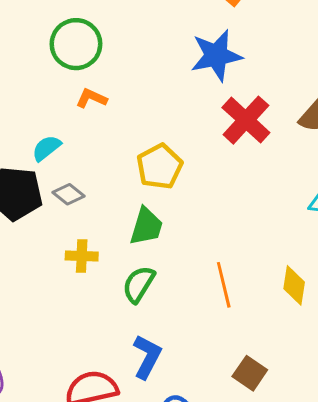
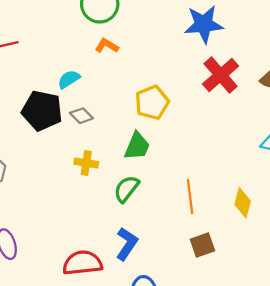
brown square: (250, 373) -> (202, 245), moved, turned 30

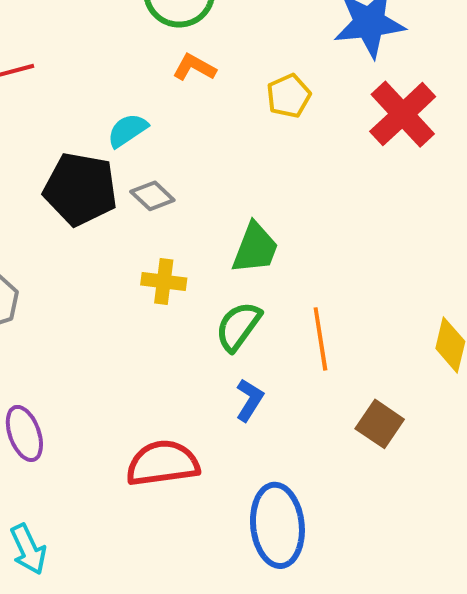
yellow pentagon: (152, 102) -> (289, 96), moved, size x0.7
orange line: (190, 196) -> (320, 339), moved
blue L-shape: (127, 244) -> (249, 400), moved, size x0.7
brown square: (202, 245) -> (380, 424), turned -35

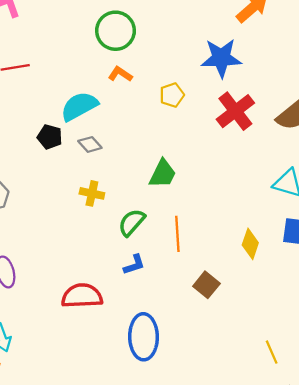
cyan semicircle: (127, 130) -> (79, 106), size x1.6
black pentagon: (80, 189) -> (50, 137), size x0.6
green trapezoid: (255, 248) -> (163, 174), moved
blue L-shape: (249, 400) -> (134, 265), turned 35

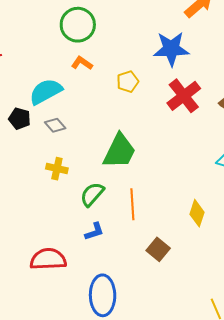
green trapezoid: (163, 174) -> (119, 151), size x1.4

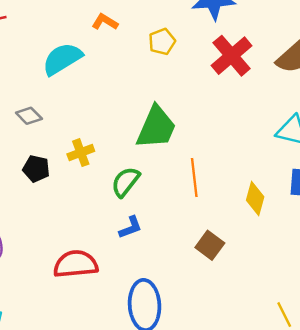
black pentagon: (20, 119) -> (36, 169), moved
gray diamond: (55, 125) -> (29, 116), moved
yellow cross: (57, 169) -> (81, 153), turned -30
orange line: (132, 204) -> (194, 177), moved

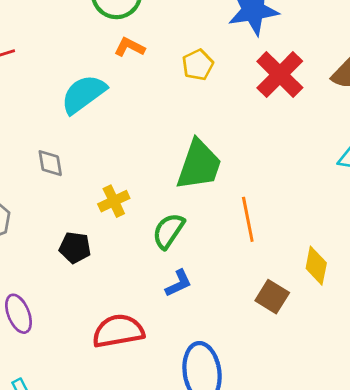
gray diamond: (29, 116) -> (50, 163), turned 40
black pentagon: (36, 169) -> (75, 248), moved
yellow diamond: (255, 199) -> (316, 266), moved

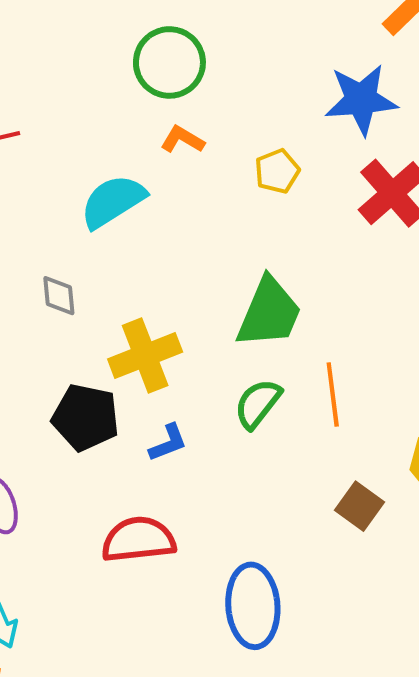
yellow cross: (114, 201) -> (145, 356), size x1.6
green semicircle: (168, 231) -> (258, 404), moved
black pentagon: (75, 248) -> (86, 417), size x1.5
blue L-shape: (178, 283) -> (168, 443), moved

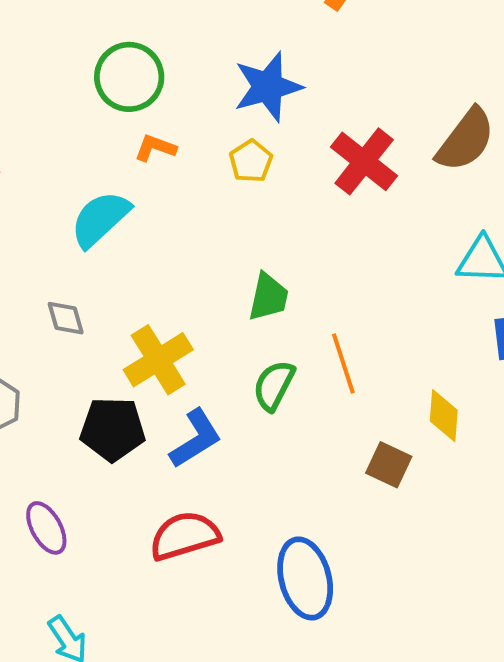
blue star: (361, 100) -> (268, 87), moved
green trapezoid: (269, 313) -> (268, 297), size x0.7
blue L-shape: (168, 443) -> (196, 439), size x1.5

